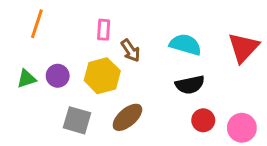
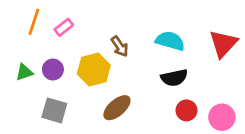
pink rectangle: (104, 30) -> (64, 27), moved, turned 48
gray square: (77, 120) -> (54, 110), moved

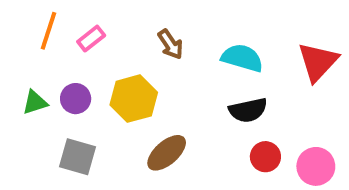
brown arrow: (120, 46) -> (171, 44), moved

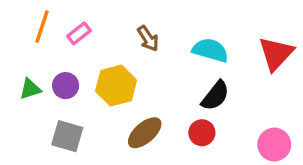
black semicircle: (248, 110) -> (215, 96), turned -40
red circle: (265, 157) -> (202, 133), moved

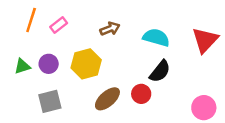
brown arrow: (148, 38) -> (110, 29), turned -78
red circle: (202, 133) -> (141, 94), moved
gray square: (67, 136) -> (50, 101), turned -30

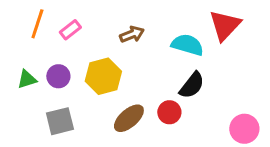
red triangle: (205, 40) -> (225, 25), moved

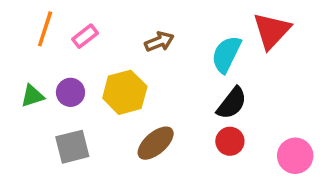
cyan semicircle: (187, 45) -> (226, 54), turned -80
red circle: (169, 112) -> (230, 141), moved

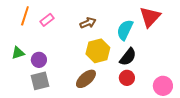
purple circle: (70, 92) -> (39, 60), moved
yellow hexagon: (125, 92) -> (98, 51), moved

